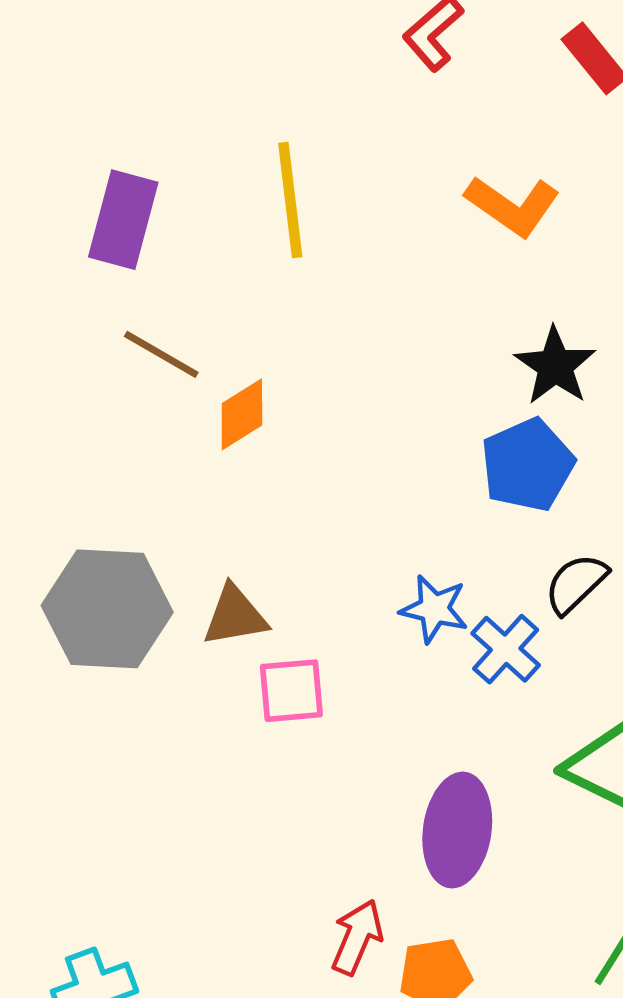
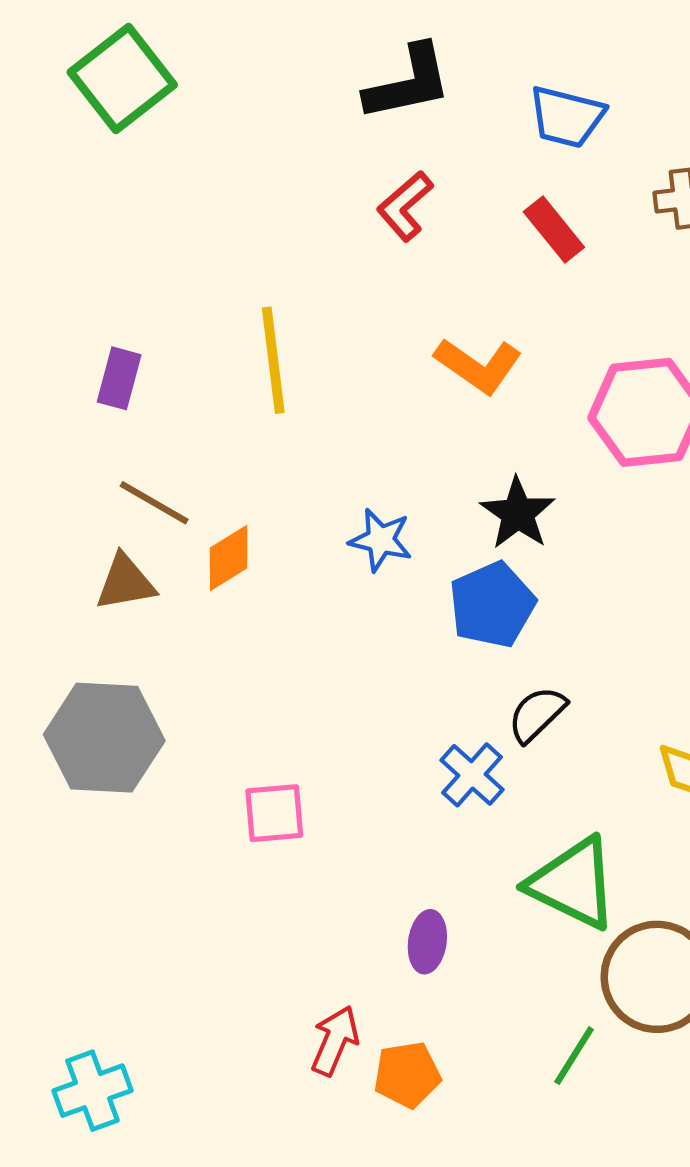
purple rectangle: (123, 220) -> (119, 378), size x0.7
blue star: (434, 609) -> (381, 540), moved
brown triangle: (235, 616) -> (125, 582), moved
purple ellipse: (457, 830) -> (427, 942), size x0.6

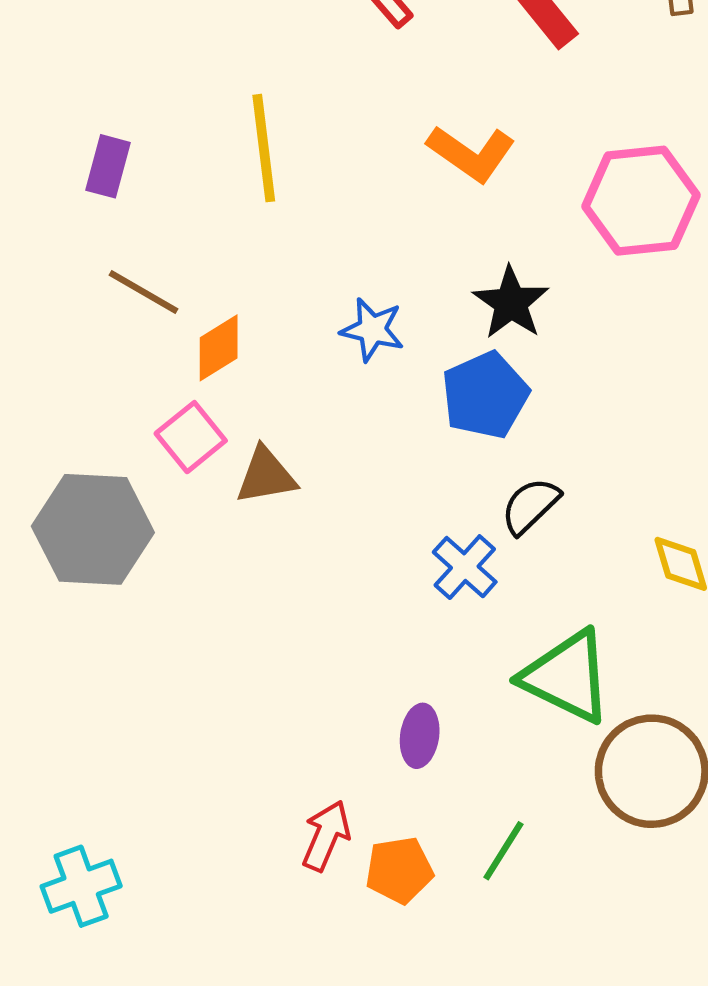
brown triangle: (125, 582) -> (266, 476), moved
pink square: (274, 813) -> (191, 437), moved, turned -34
green line: (574, 1056) -> (503, 851), moved

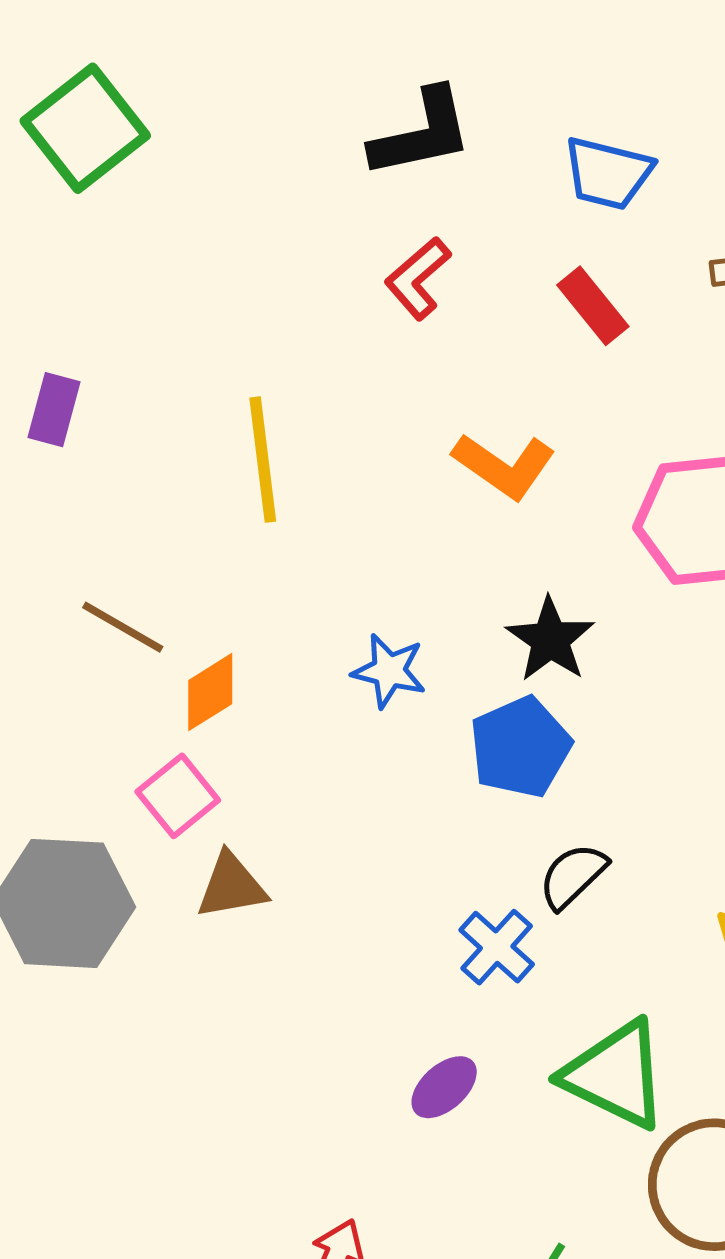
purple rectangle: (108, 166) -> (54, 410), moved
brown triangle: (266, 476) -> (232, 886), moved
purple ellipse: (420, 736) -> (444, 1087), moved, turned 40

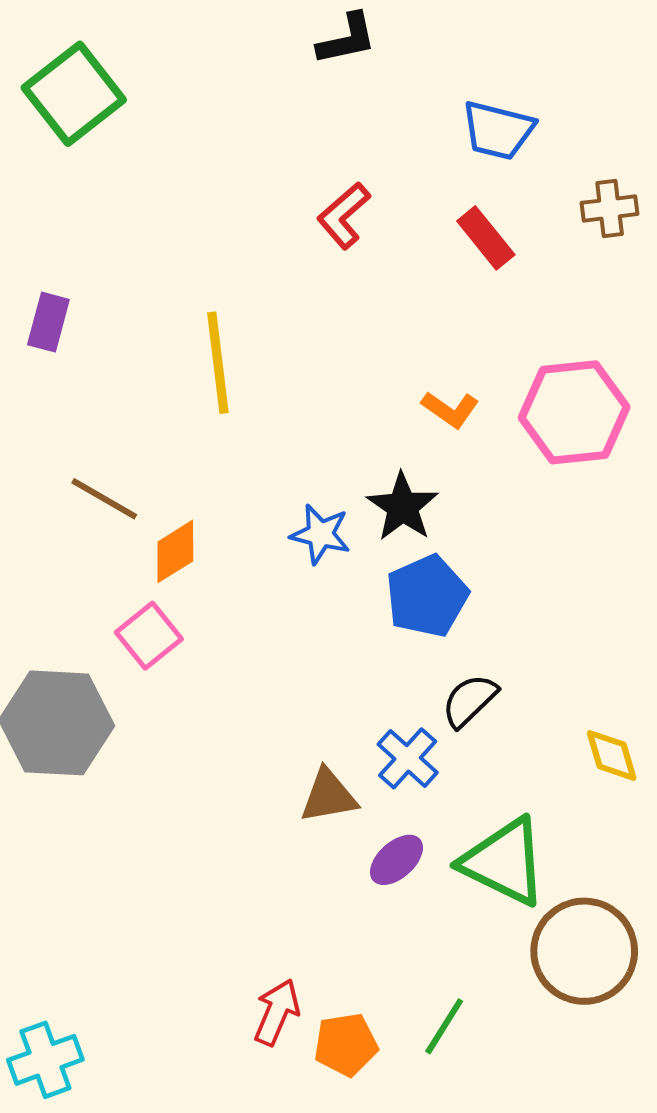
black L-shape: (422, 133) -> (347, 39), moved, size x0.7
orange L-shape: (504, 466) -> (450, 409), moved, size x0.7
black star: (550, 640) -> (403, 507), moved
brown triangle: (232, 886) -> (328, 796), moved
purple ellipse: (444, 1087) -> (396, 860), moved

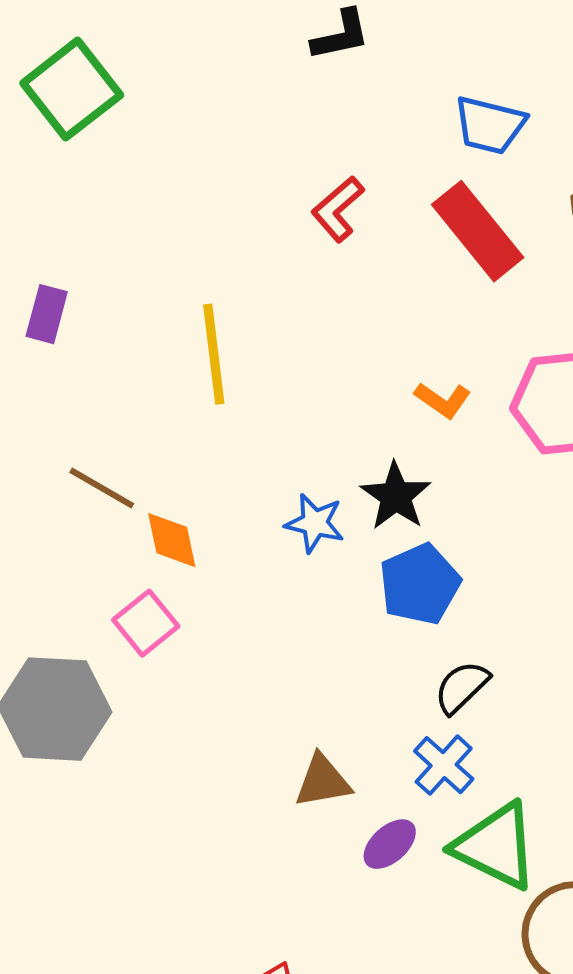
red rectangle: (486, 238) -> (478, 231), size x1.6
orange diamond: (175, 551) -> (172, 540), turned -70
blue cross: (408, 758) -> (444, 765), moved

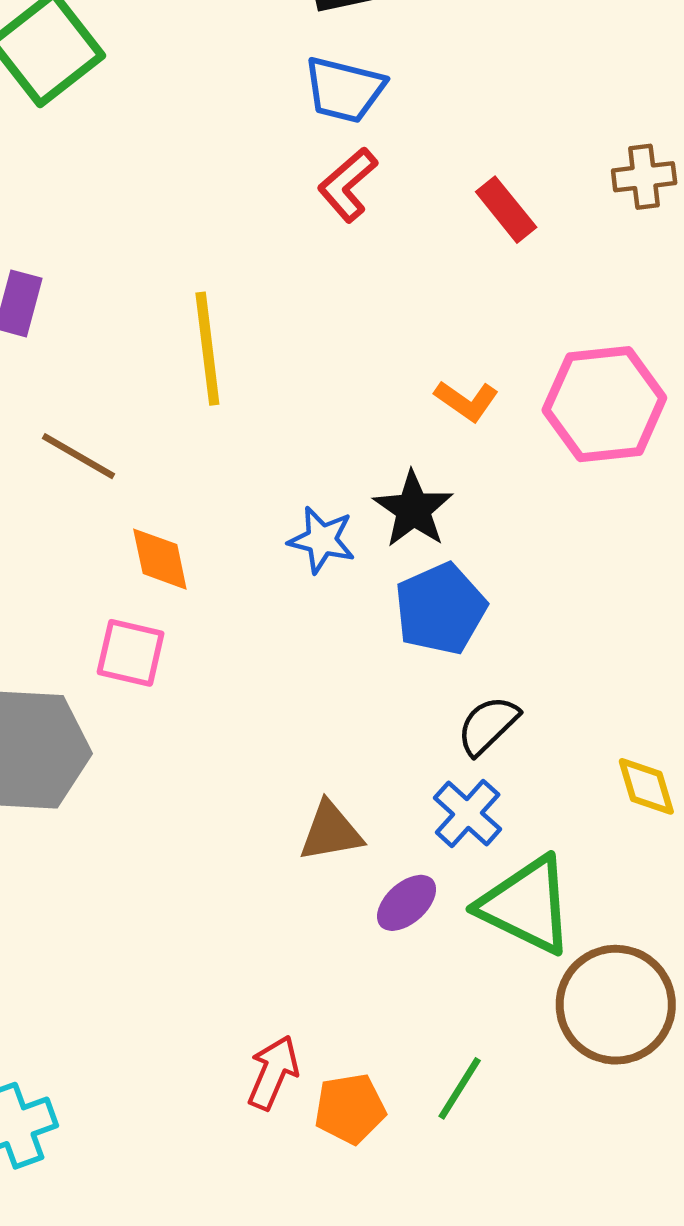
blue trapezoid: (490, 125) -> (344, 90), moved
red rectangle: (478, 231) -> (506, 210), size x0.6
brown line: (102, 488) -> (79, 456), moved
pink square: (146, 623) -> (131, 653), turned -38

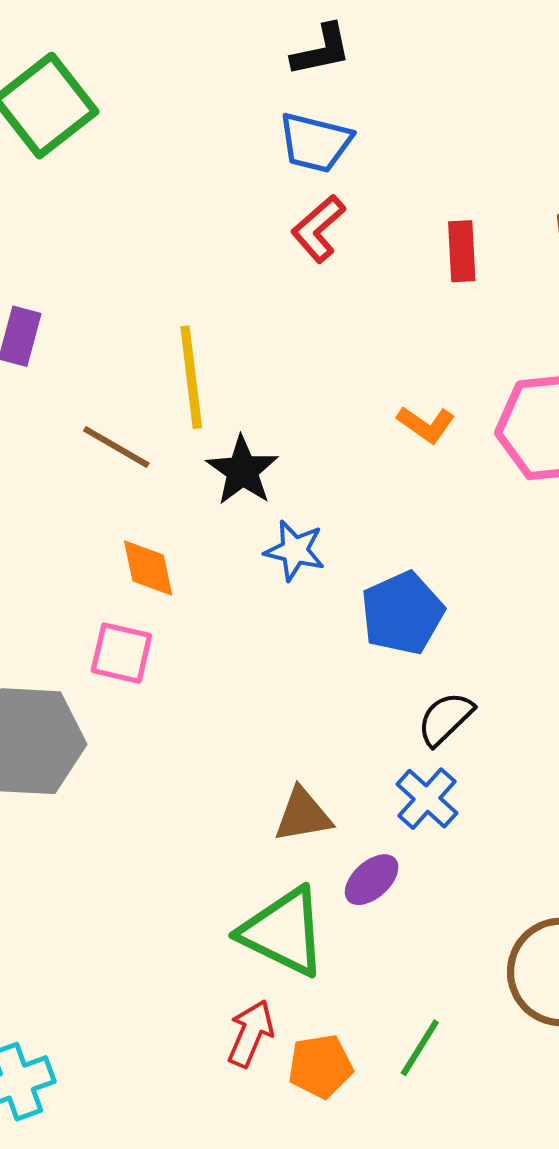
red rectangle: (506, 210) -> (462, 251), turned 36
brown line: (79, 456) -> (116, 447), moved
black star: (413, 509) -> (242, 471), moved
green triangle: (526, 905) -> (283, 932), moved

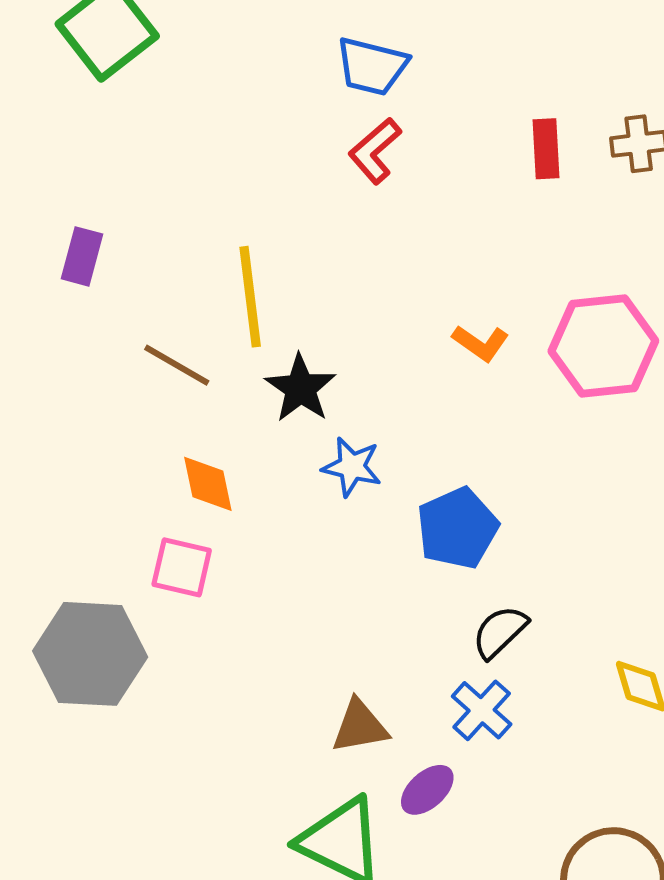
red rectangle: (462, 251) -> (546, 149), moved

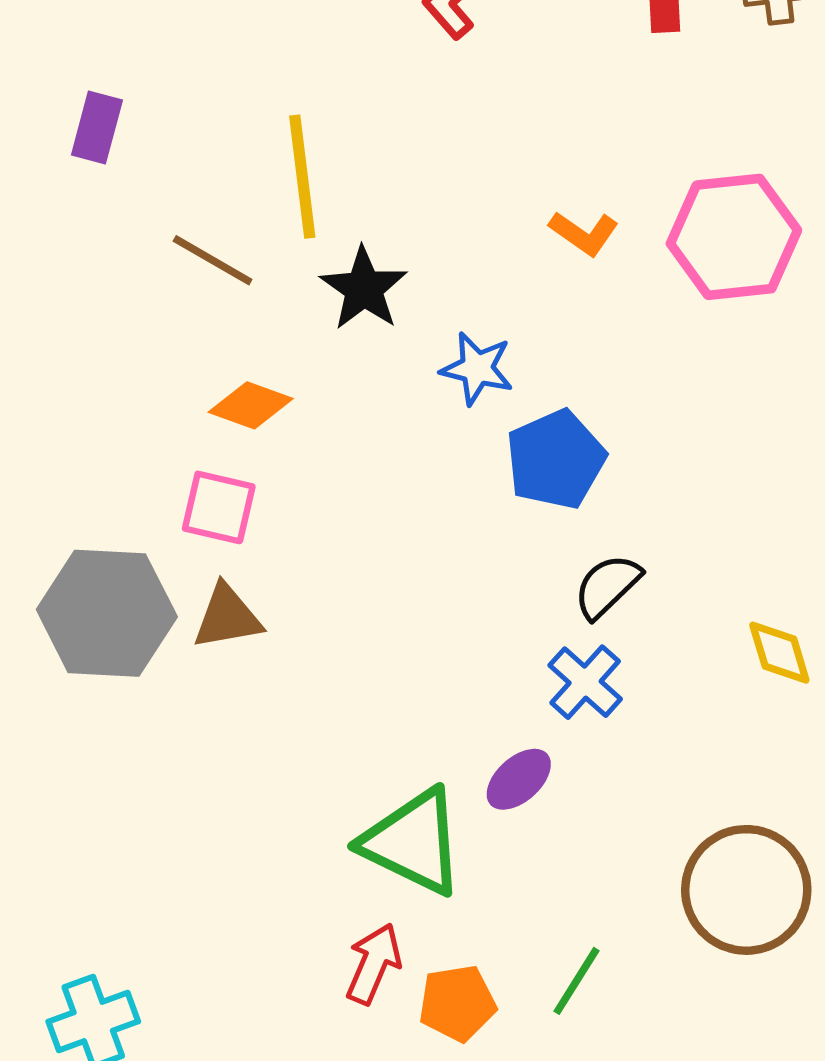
blue star: (352, 467) -> (477, 368), moved
orange diamond: (208, 484) -> (251, 405), turned -58
brown triangle: (360, 726) -> (227, 617), moved

